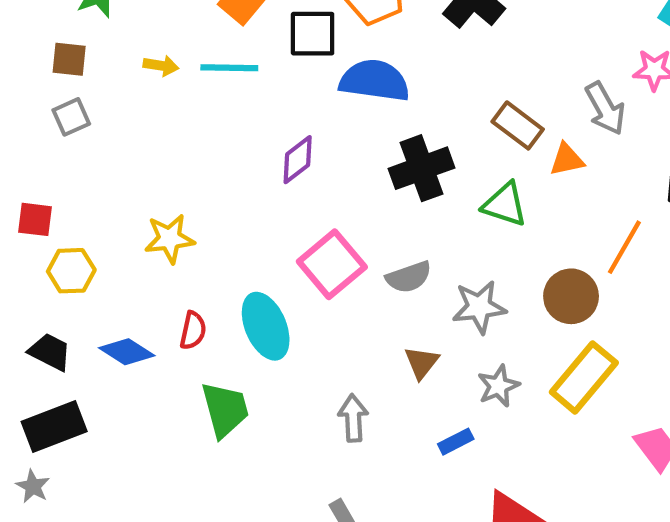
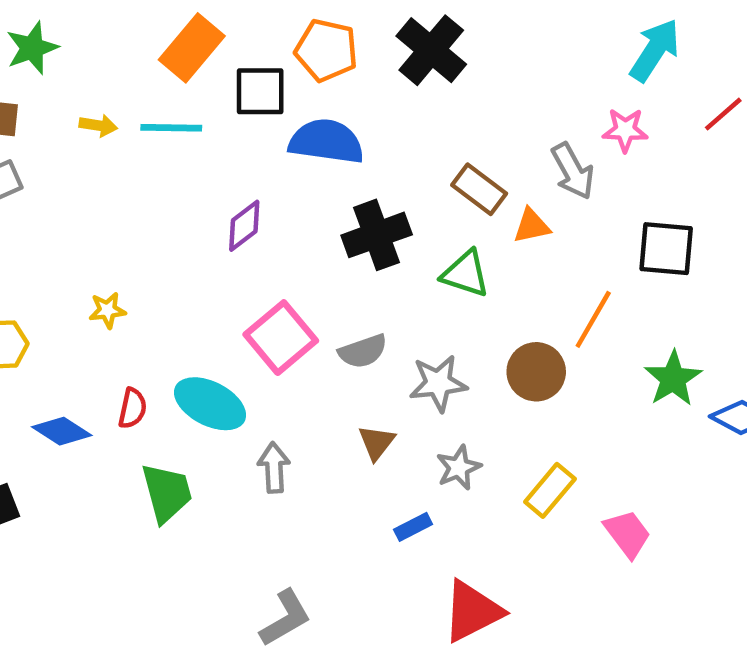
yellow star: (170, 239) -> (107, 310), size x0.7
cyan ellipse: (266, 326) -> (210, 404), turned -40
yellow rectangle: (584, 377) -> (550, 490), moved, size x0.7
gray arrow: (353, 418) -> (274, 468), moved

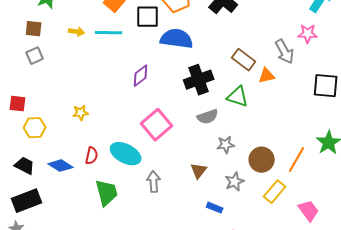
orange line: (593, 319) -> (297, 160), moved
gray semicircle: (363, 351) -> (208, 117), moved
brown circle: (536, 372) -> (262, 160), moved
gray star: (438, 383) -> (226, 145), size x0.7
blue rectangle: (413, 527) -> (215, 208), turned 49

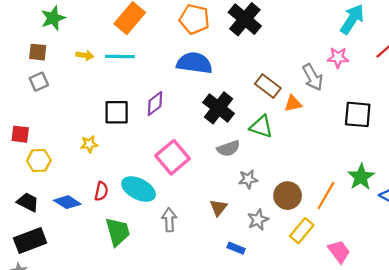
black square: (148, 17) -> (117, 112), moved
black cross: (199, 80) -> (219, 108), turned -32

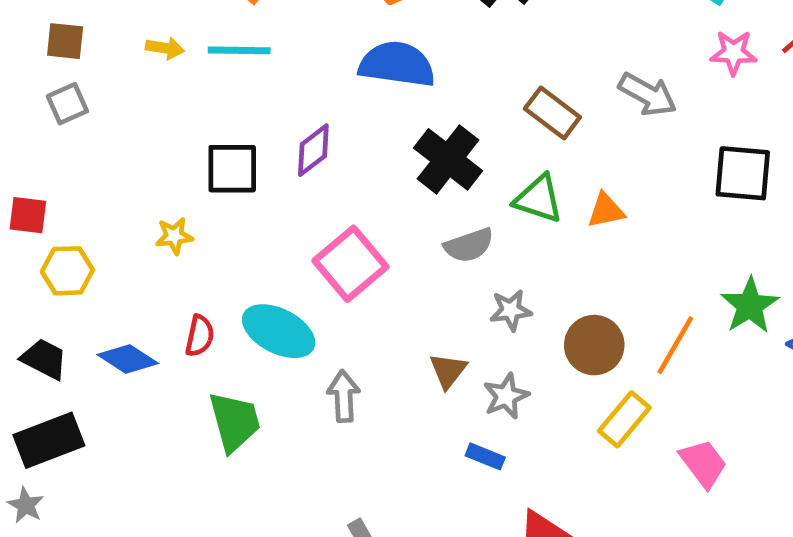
pink star: (338, 58) -> (733, 53), moved
gray arrow: (313, 77) -> (648, 94), turned -32
orange triangle: (293, 104) -> (606, 210), moved
gray star: (258, 220) -> (506, 396), moved

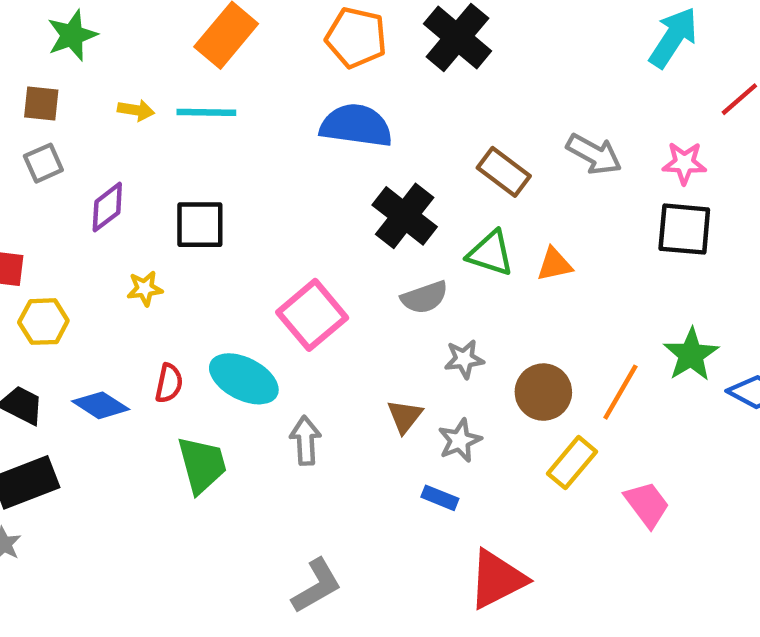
pink star: (733, 53) -> (684, 163), moved
purple diamond: (313, 150) -> (107, 207), moved

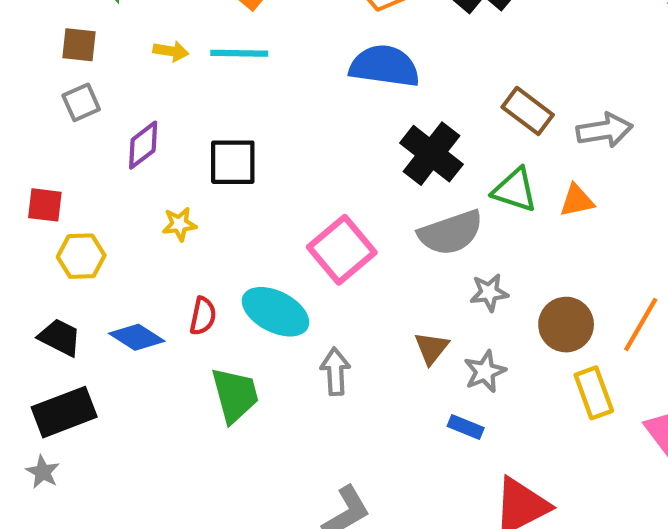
gray arrow: (594, 154) -> (604, 130), moved, turned -38
gray semicircle: (424, 297) -> (451, 233), size x1.4
yellow rectangle: (572, 463) -> (594, 393), turned -60

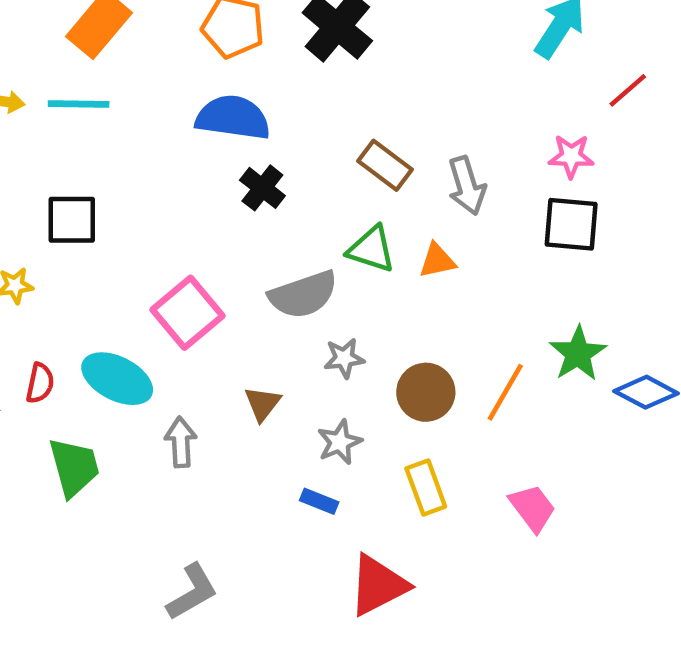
gray arrow: (604, 130) -> (467, 186), turned 82
black cross: (431, 154) -> (262, 188), moved, size x0.7
brown triangle: (431, 348) -> (262, 404), moved
yellow rectangle: (594, 393) -> (426, 488), moved

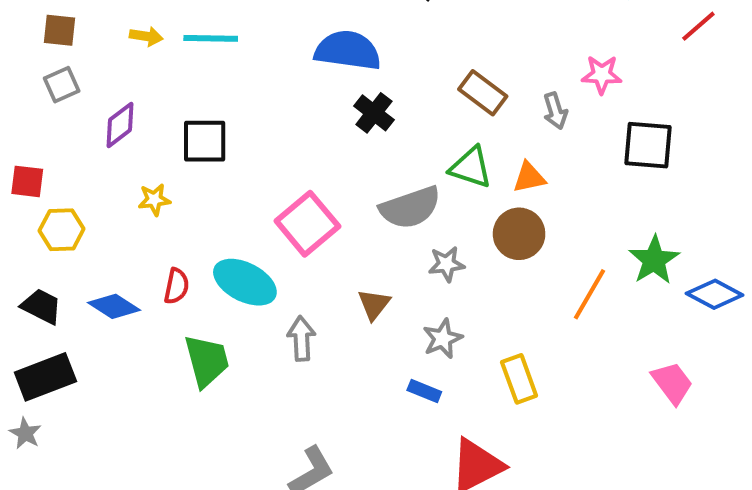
pink star: (571, 156) -> (602, 75), moved
gray arrow: (467, 186) -> (555, 111), size x0.7
brown circle: (426, 392) -> (519, 234), moved
pink trapezoid: (533, 508) -> (672, 383), moved

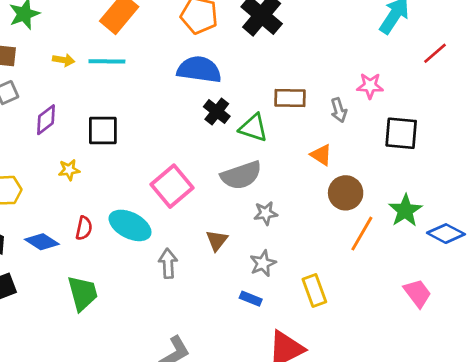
brown rectangle: (483, 93) -> (290, 98), turned -36
green triangle: (471, 167) -> (253, 128), moved
orange triangle: (529, 177) -> (321, 155), turned 45
brown circle: (519, 234) -> (346, 193), moved
green trapezoid: (207, 361) -> (83, 293), moved

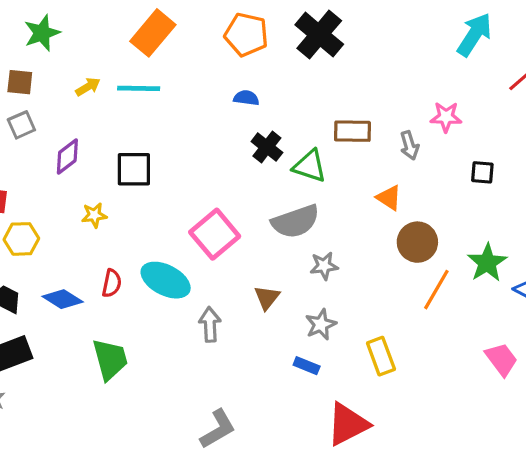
yellow arrow: (64, 60) -> (88, 87), turned -40
blue semicircle: (199, 69) -> (246, 98), size x0.5
black square: (401, 133) -> (482, 172), size x0.6

